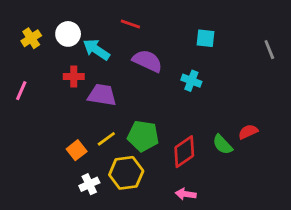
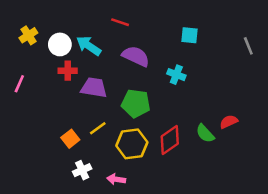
white circle: (68, 34) -> (60, 44), moved
green pentagon: (143, 136) -> (136, 103), moved
yellow hexagon: (126, 173) -> (132, 144), moved
pink arrow: (186, 194) -> (116, 179), moved

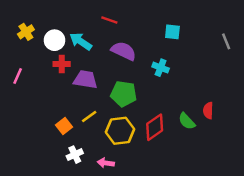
red semicircle: (229, 122) -> (208, 110), turned -63

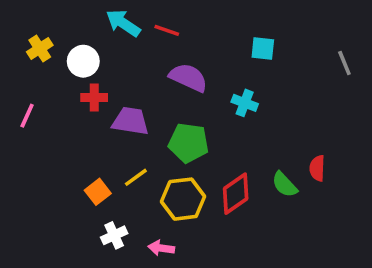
cyan arrow: (81, 41) -> (123, 23), moved

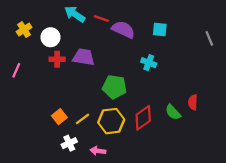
purple semicircle: (188, 78) -> (123, 30), moved
purple trapezoid: (130, 121) -> (84, 57), moved
yellow line: (136, 177) -> (82, 119), moved

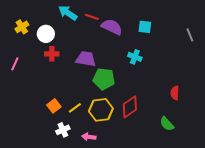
purple trapezoid: (84, 57) -> (86, 59), moved
green semicircle: (173, 112) -> (167, 124), moved

